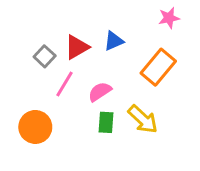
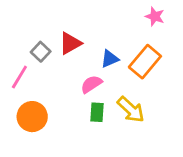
pink star: (169, 18) -> (155, 16), turned 30
blue triangle: (114, 41) -> (110, 59), moved
pink line: (65, 84) -> (19, 77), moved

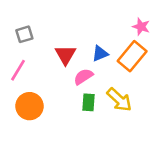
pink star: (155, 16) -> (141, 27), moved
red triangle: (70, 43) -> (65, 55), moved, turned -30
gray square: (41, 52) -> (24, 34), moved, turned 30

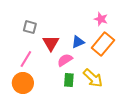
pink star: (141, 27) -> (101, 19), moved
gray square: (24, 34) -> (30, 27), moved, turned 32
pink line: (18, 70) -> (26, 59), moved

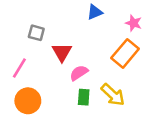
pink star: (101, 19) -> (134, 23), moved
blue triangle: (78, 42) -> (95, 12), moved
pink line: (26, 59) -> (19, 68), moved

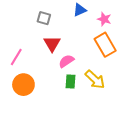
pink star: (134, 23) -> (104, 19), moved
gray square: (36, 33) -> (44, 18), moved
orange rectangle: (125, 53) -> (105, 45), turned -70

